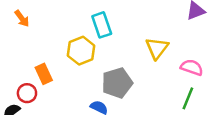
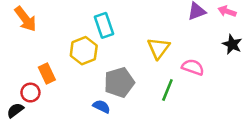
orange arrow: (22, 19) -> (25, 19), size x1.5
green line: (188, 98) -> (167, 90), moved

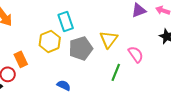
pink semicircle: (193, 67) -> (136, 54), turned 36
gray pentagon: (119, 82) -> (81, 48), moved

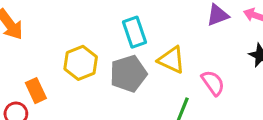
cyan rectangle: (66, 21) -> (134, 32), moved
yellow triangle: (109, 39) -> (171, 60), turned -42

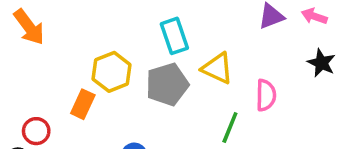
pink semicircle: (213, 83) -> (266, 95), turned 36
orange rectangle: (36, 91) -> (83, 104), moved, turned 50

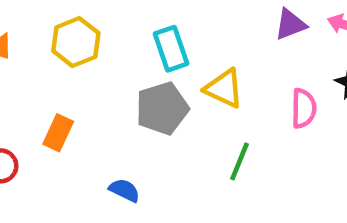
yellow hexagon: (112, 72) -> (76, 42), moved
pink semicircle: (266, 95) -> (304, 108), moved

